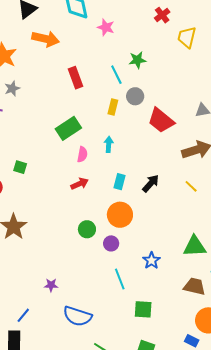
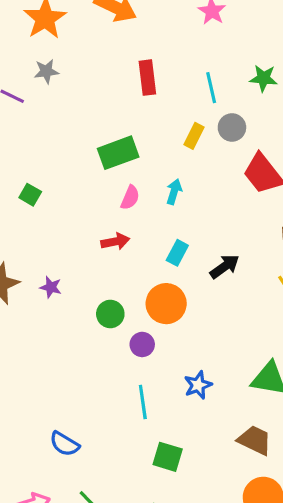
green star: (137, 60) -> (264, 78), moved
purple star: (51, 285) -> (51, 287), moved
blue semicircle: (77, 316) -> (64, 444), size x0.7

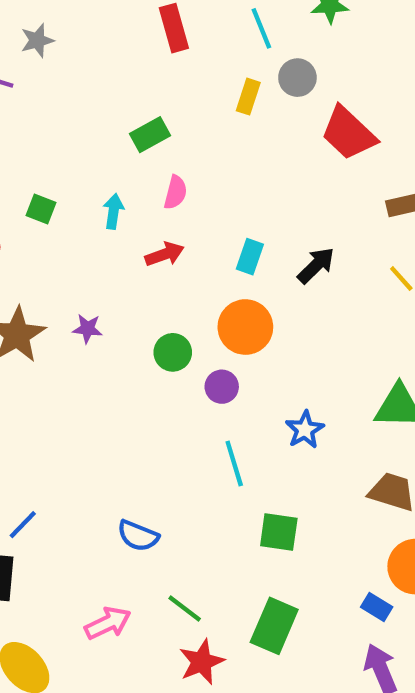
green rectangle: (118, 153) -> (150, 135), size x0.7
cyan arrow: (174, 192) -> (113, 211), moved

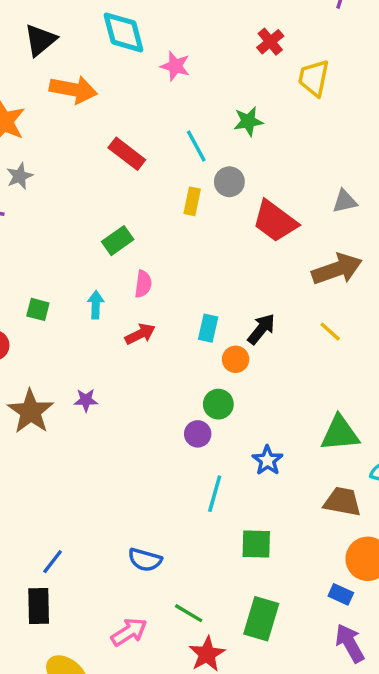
red rectangle: (174, 28) -> (127, 154), turned -30
orange circle: (245, 327) -> (236, 359), moved, size x0.6
green circle: (173, 352) -> (218, 404), moved
cyan line: (234, 464) -> (215, 494), turned 39

